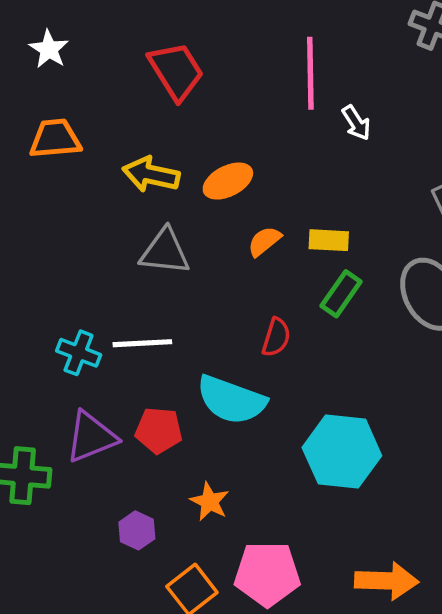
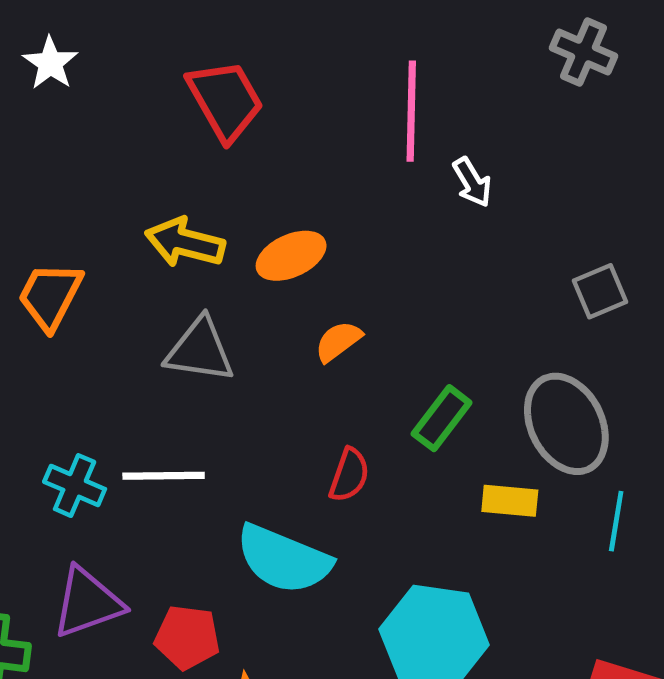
orange trapezoid: (55, 139) -> (50, 296), moved, turned -60
yellow rectangle: (329, 240) -> (510, 501), moved
red pentagon: (159, 430) -> (187, 637), moved

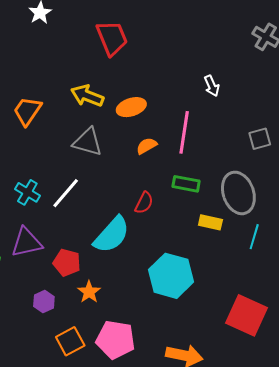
pink line: (411, 111) -> (184, 132), moved
green rectangle: (442, 418) -> (186, 184), turned 56
white line: (164, 476) -> (66, 193), turned -56
cyan semicircle: (284, 559) -> (112, 235), turned -78

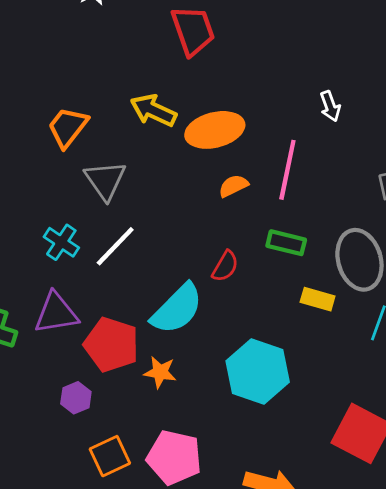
orange ellipse: (131, 107) -> (215, 130), size x1.4
gray triangle: (88, 142) -> (105, 180), moved, turned 36
red pentagon: (67, 263) -> (111, 345), size x1.4
orange star: (89, 292) -> (160, 372), moved, turned -30

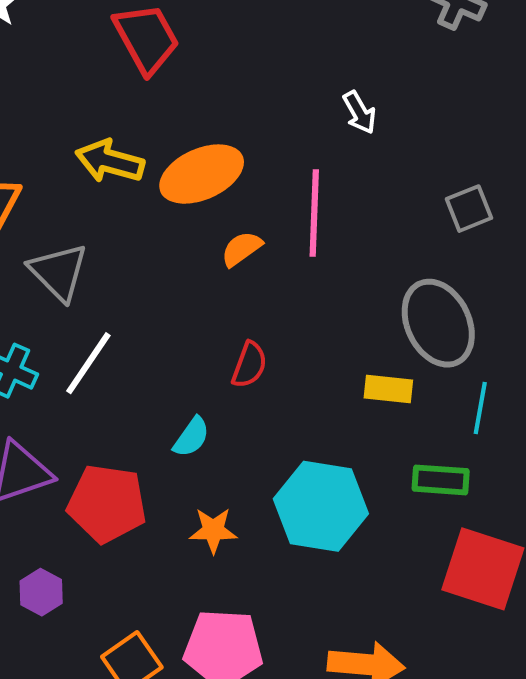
green rectangle: (286, 243) -> (441, 480), moved
cyan semicircle: (177, 309) -> (191, 437), size x0.5
orange star: (160, 372) -> (213, 530), moved
purple hexagon: (76, 398) -> (41, 592), moved

